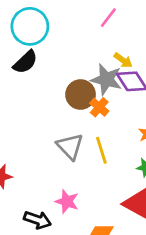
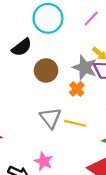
cyan circle: (30, 26) -> (48, 18), moved
brown circle: (81, 95) -> (46, 70), moved
yellow line: (101, 150) -> (75, 123), turned -65

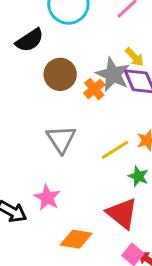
orange cross: (77, 89) -> (94, 89), moved
yellow line: (75, 123) -> (115, 150), moved, turned -50

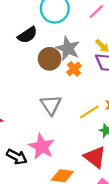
gray star: (113, 74) -> (68, 48), moved
pink star: (47, 198) -> (42, 146), size x1.4

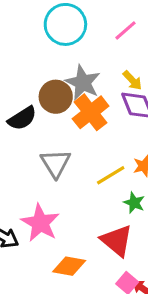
black semicircle: (27, 35) -> (22, 118), moved
orange cross: (74, 69) -> (91, 112), size x1.6

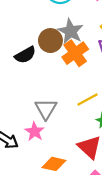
gray triangle: (56, 163) -> (46, 109), moved
pink star: (40, 223) -> (35, 132), size x0.7

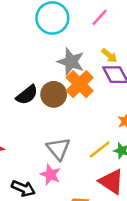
brown circle: (50, 41) -> (54, 94), moved
yellow line: (87, 100) -> (100, 150), moved

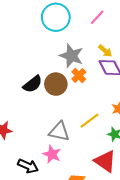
orange cross: (80, 84) -> (79, 76), size x0.6
gray triangle: (58, 149) -> (59, 132), turned -40
yellow line: (100, 150) -> (89, 121), moved

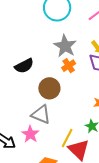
brown circle: (56, 84) -> (49, 88), moved
yellow line: (89, 121) -> (67, 138), moved, turned -36

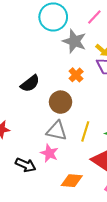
gray star: (65, 46) -> (74, 41), moved
yellow line: (67, 138) -> (85, 131), moved

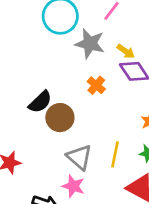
brown circle: (61, 102) -> (60, 118), moved
gray triangle: (57, 131) -> (79, 157), turned 35

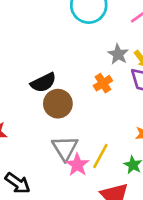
gray star: (90, 44) -> (118, 54), moved, size x0.7
pink star: (73, 186) -> (77, 165), moved

